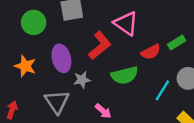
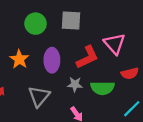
gray star: (82, 80) -> (75, 84), moved

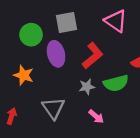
pink triangle: (115, 44) -> (116, 21), moved
purple ellipse: (52, 60) -> (56, 54), moved

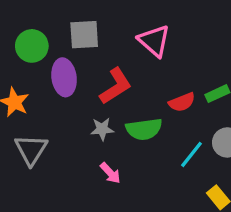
gray triangle: (53, 108) -> (31, 150), moved

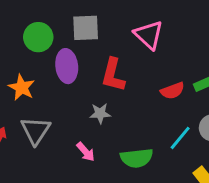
red L-shape: (116, 86) -> (113, 75), turned 136
green semicircle: (144, 129) -> (137, 158), moved
pink arrow: (110, 173) -> (86, 152), moved

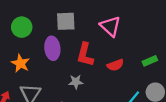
green circle: (38, 37) -> (22, 27), moved
red semicircle: (172, 91) -> (115, 65), moved

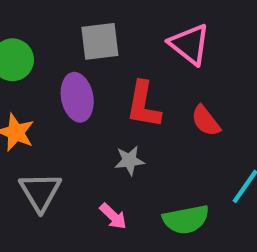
red semicircle: (115, 65) -> (206, 121), turned 77

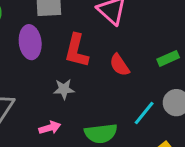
pink arrow: (113, 216) -> (50, 128), turned -65

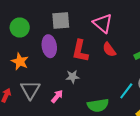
red semicircle: (119, 65) -> (109, 50), moved
pink arrow: (50, 128) -> (57, 96), moved, turned -32

